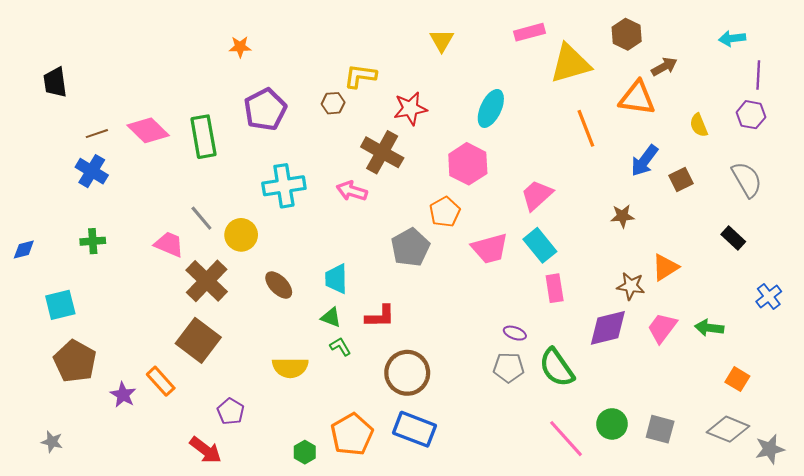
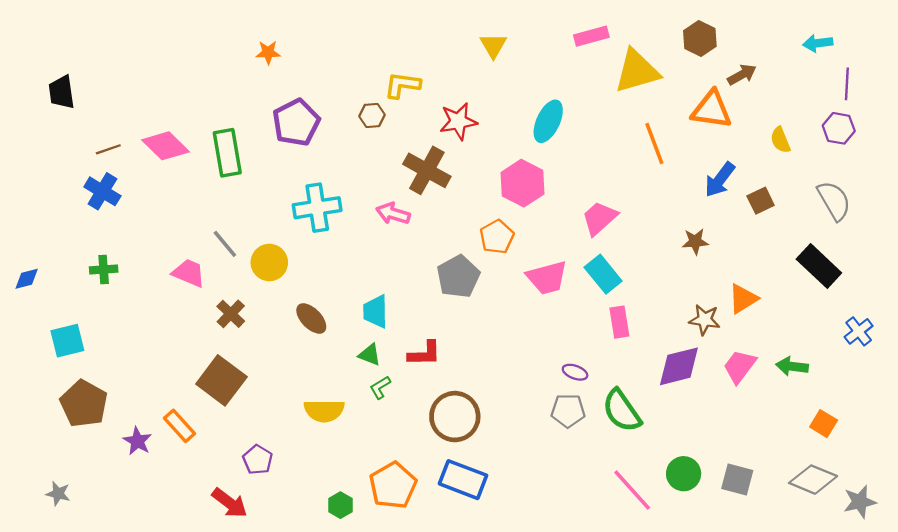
black rectangle: (733, 238) -> (819, 266), size x1.6
brown cross: (207, 281) -> (231, 314), size x0.6
green L-shape: (340, 347) -> (380, 387), turned -90

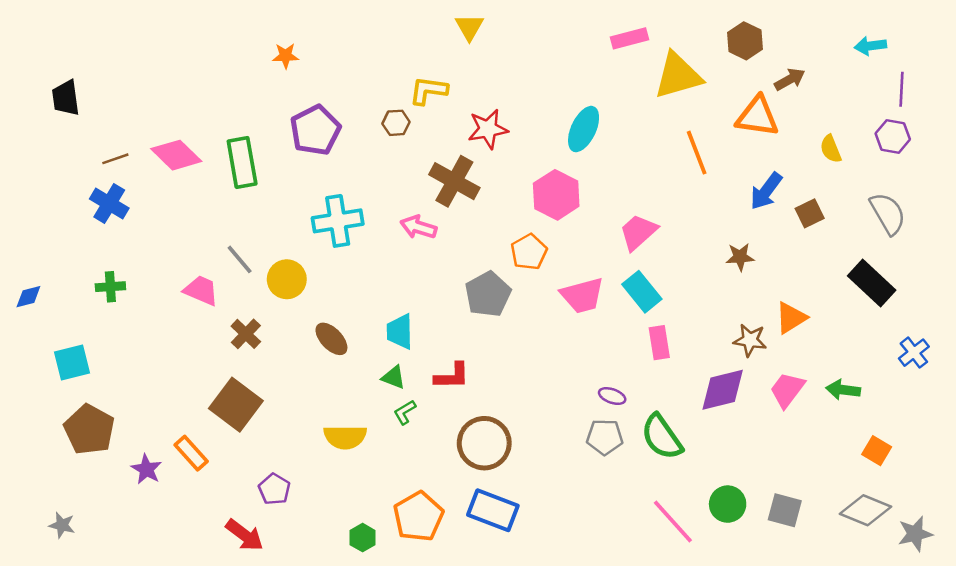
yellow triangle: (493, 45) -> (469, 27), moved

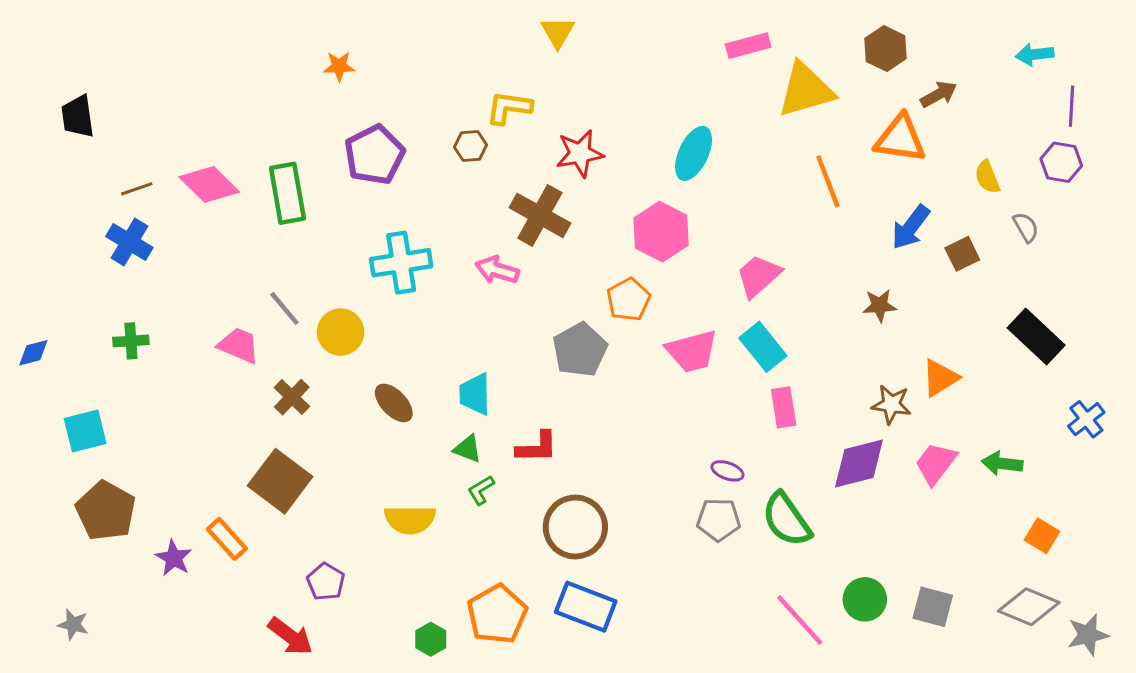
gray semicircle: (888, 213) -> (1026, 227), moved, size x0.6

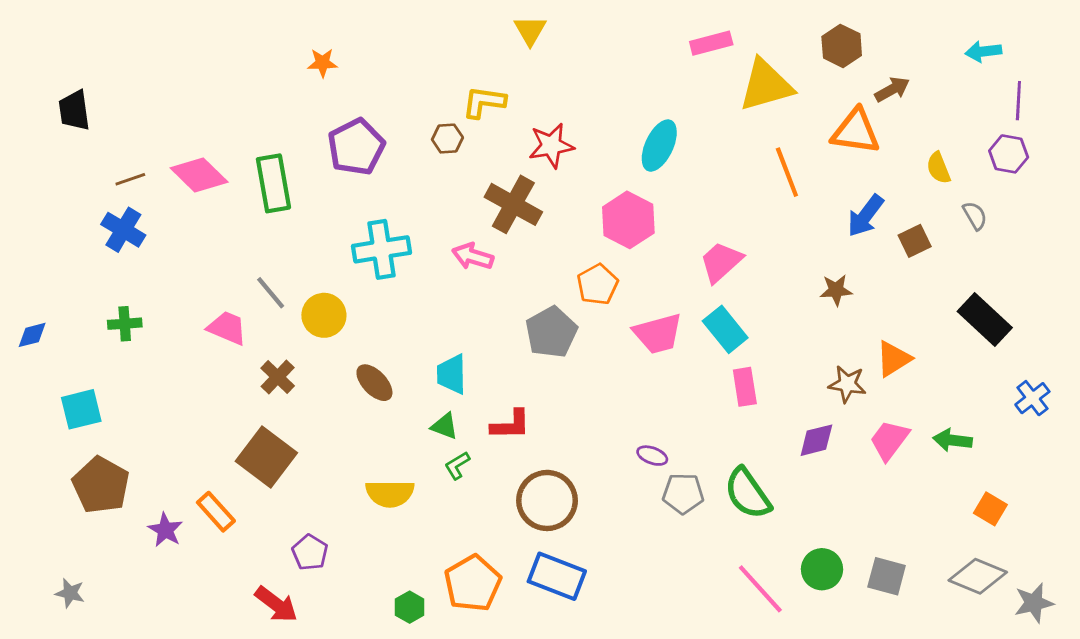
purple diamond: (859, 463) -> (816, 440), size x0.7
purple ellipse: (727, 471) -> (652, 456), moved

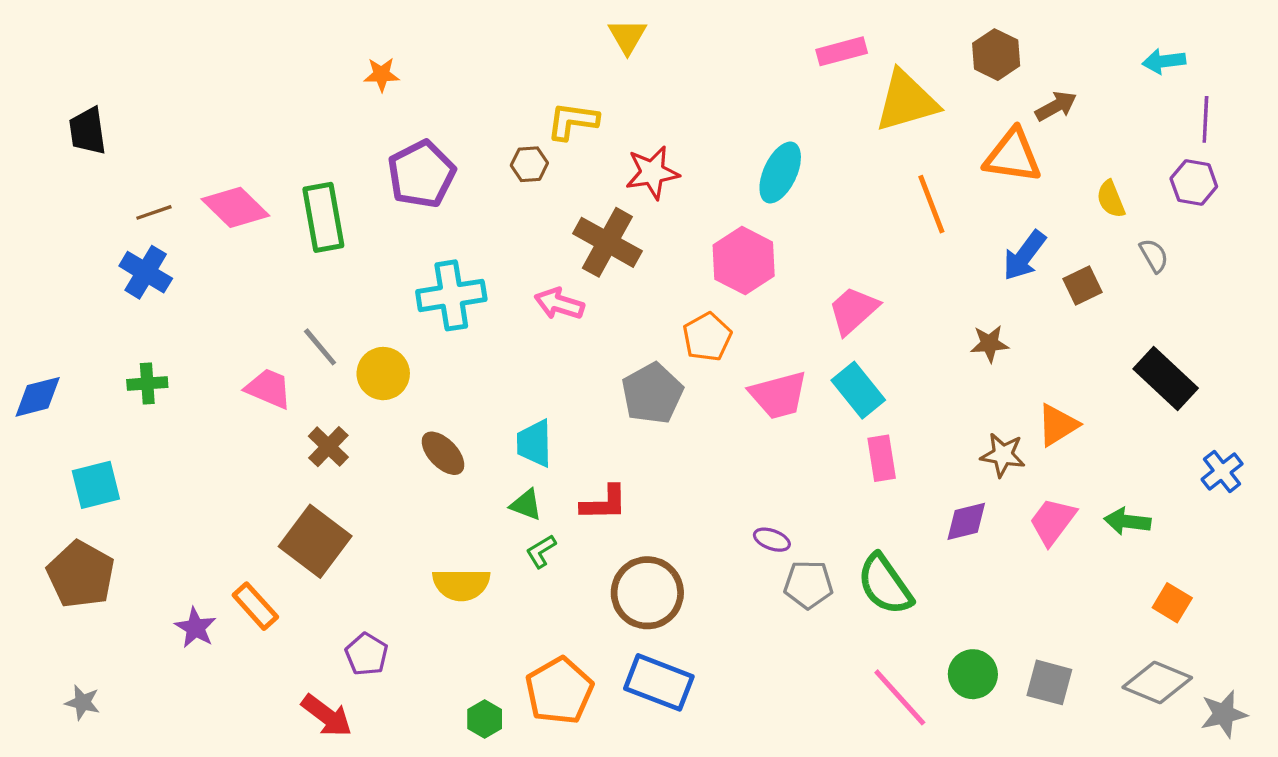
blue diamond: (32, 335) -> (38, 397), size x1.4
brown pentagon: (101, 485) -> (81, 575), moved

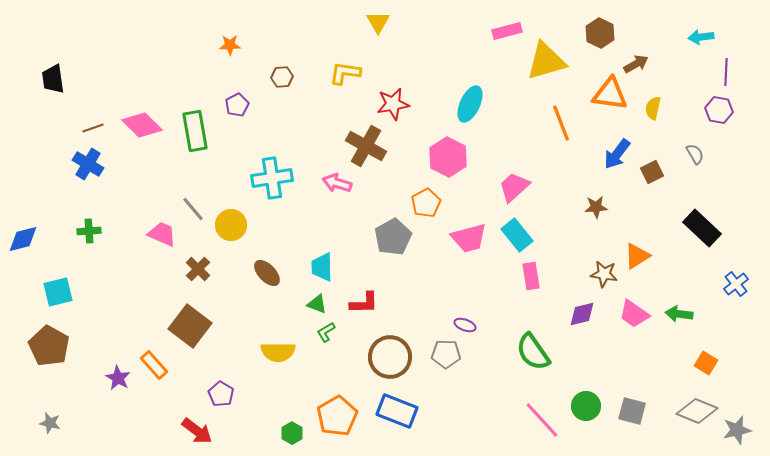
brown hexagon: (529, 164) -> (282, 77), moved
purple pentagon: (421, 174) -> (237, 105), moved, size x0.6
yellow semicircle: (1111, 199) -> (653, 108), moved, turned 35
pink trapezoid: (1053, 521) -> (634, 314), turned -92
gray pentagon: (808, 584) -> (446, 354), moved

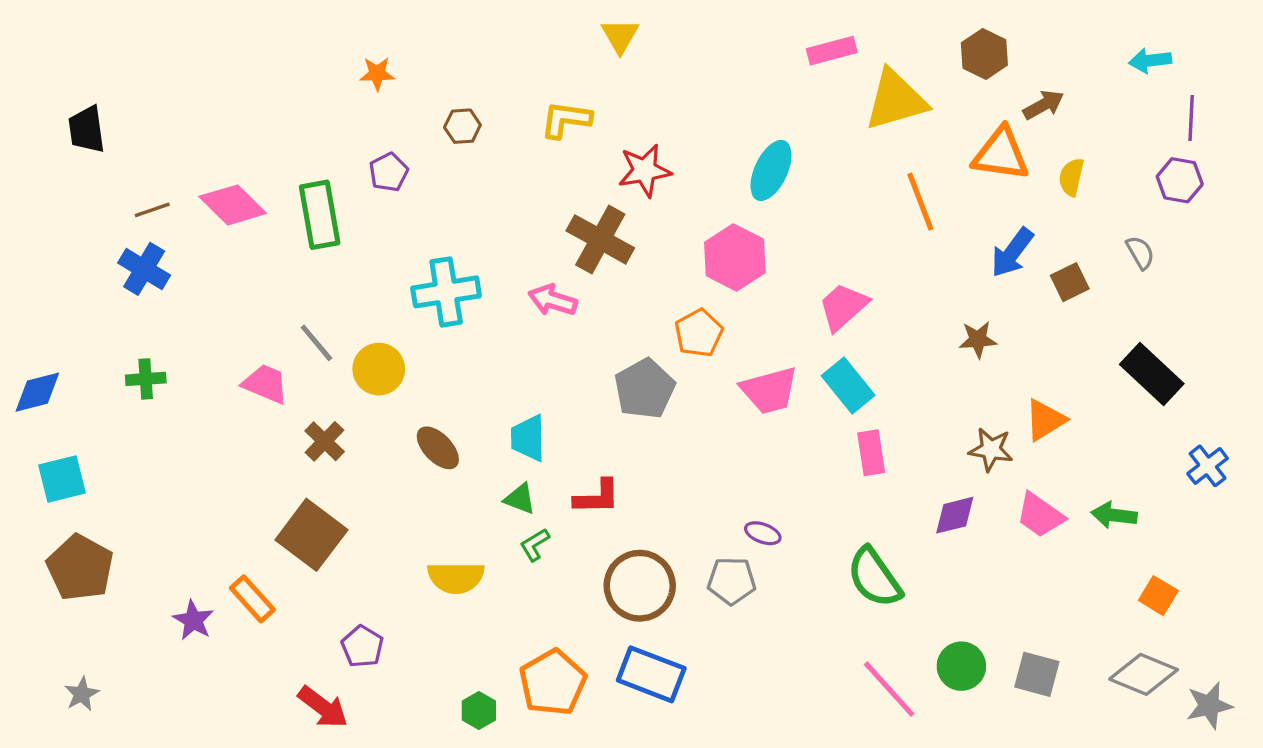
cyan square: (58, 292) -> (62, 479), moved
gray star: (50, 423) -> (82, 694), turned 30

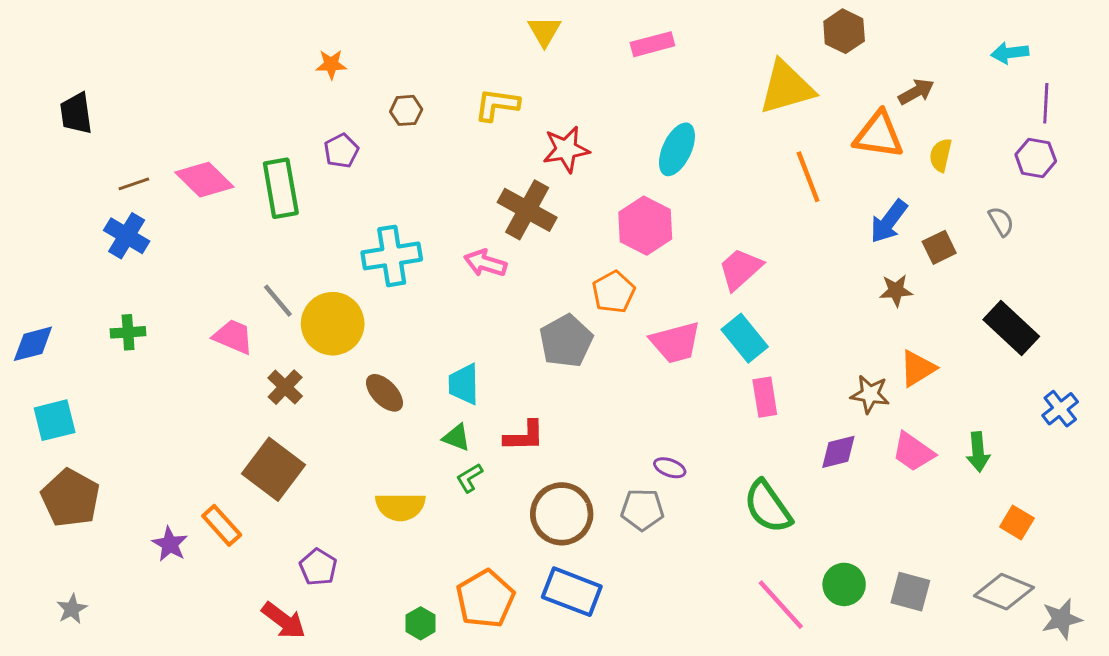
pink rectangle: (832, 51) -> (652, 44), moved
brown hexagon: (984, 54) -> (844, 31), moved
brown star: (978, 340) -> (896, 291), moved
yellow circle: (379, 369) -> (333, 324), size x1.4
green arrow: (1114, 515) -> (978, 452), turned -102

